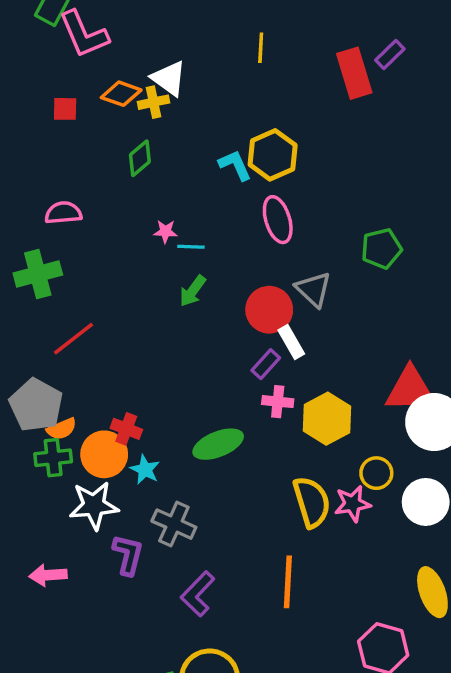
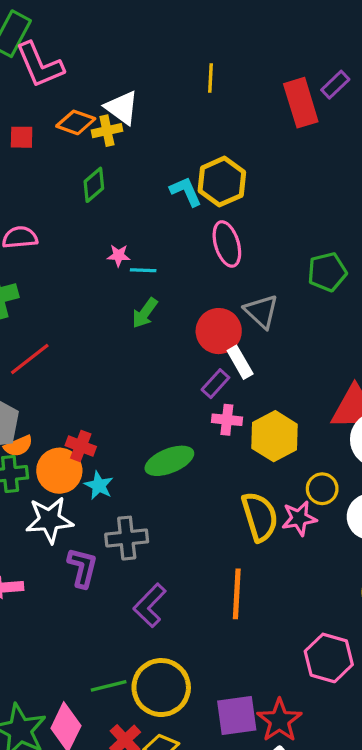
gray cross: (174, 524) -> (127, 538), turned -30

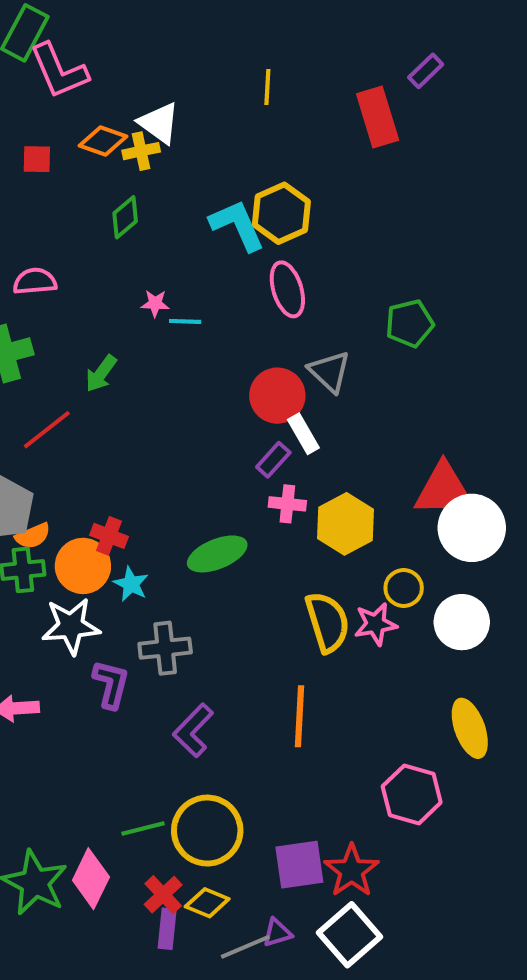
purple rectangle: (335, 85) -> (426, 71), moved
cyan L-shape: (186, 191) -> (237, 225), size x1.4
green arrow: (145, 313) -> (101, 374), moved

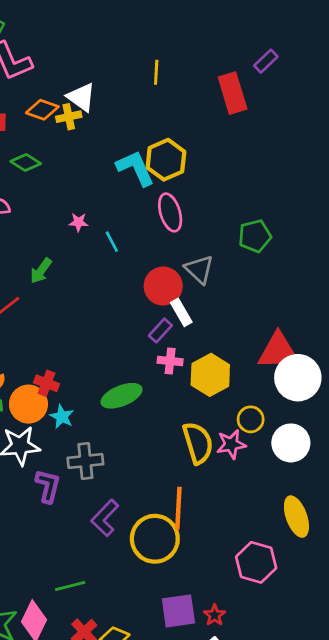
green diamond: (125, 217) -> (26, 162), moved, turned 72
cyan line: (185, 321) -> (112, 242), moved, turned 60
yellow circle: (207, 831) -> (155, 539), moved
red star: (352, 871) -> (215, 615), size x0.6

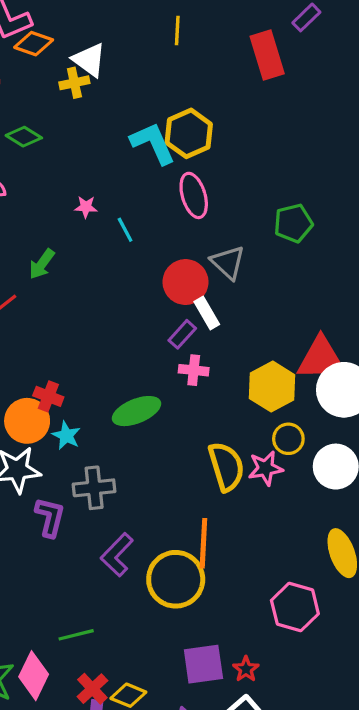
orange diamond: (42, 110) -> (34, 44), moved
yellow hexagon: (210, 375) -> (272, 387), moved

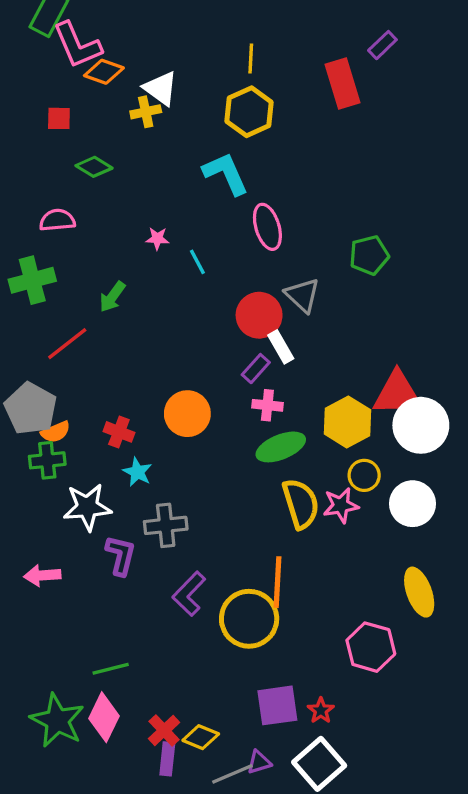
yellow hexagon: (189, 133) -> (249, 112), moved
green ellipse: (137, 411) -> (281, 447), moved
orange circle: (27, 421) -> (187, 414), moved
green line: (76, 635) -> (111, 669), moved

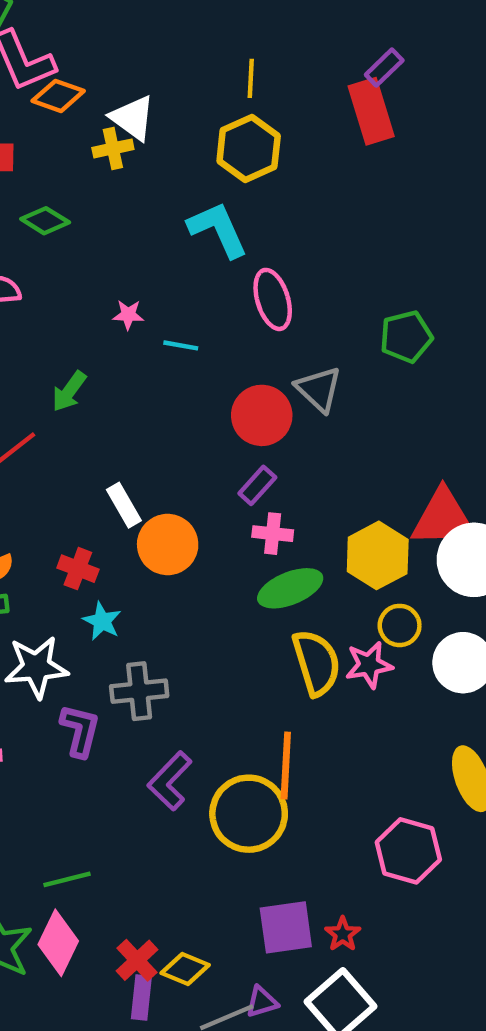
purple rectangle: (382, 45) -> (384, 67), moved
cyan line: (197, 262) -> (181, 345), turned -52
white rectangle: (281, 347) -> (124, 505), moved

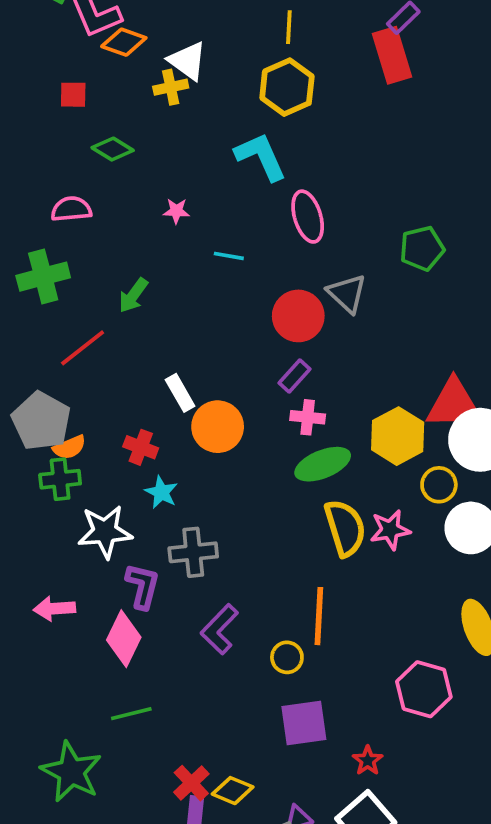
pink star: (128, 315) -> (176, 211), moved
yellow circle: (400, 625) -> (439, 485), moved
yellow circle: (249, 814) -> (287, 657), size x0.5
purple square: (286, 927) -> (304, 723), moved
pink diamond: (58, 943) -> (124, 639), moved

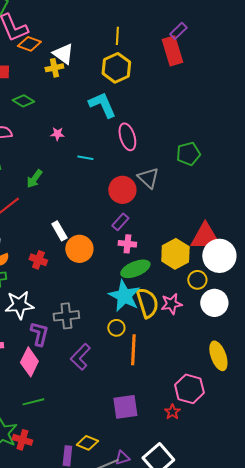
cyan star: (161, 492) -> (124, 296), moved, size x1.8
yellow circle: (287, 657) -> (116, 328), moved
red star: (368, 761) -> (172, 412), moved
red cross: (191, 783) -> (22, 440), moved, turned -30

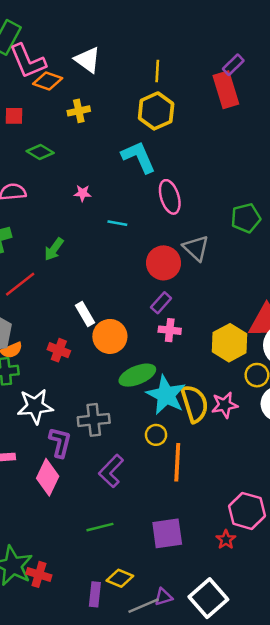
white triangle: (63, 54) -> (87, 60), moved
green ellipse: (135, 269) -> (137, 375), moved
green line: (33, 402) -> (100, 527), moved

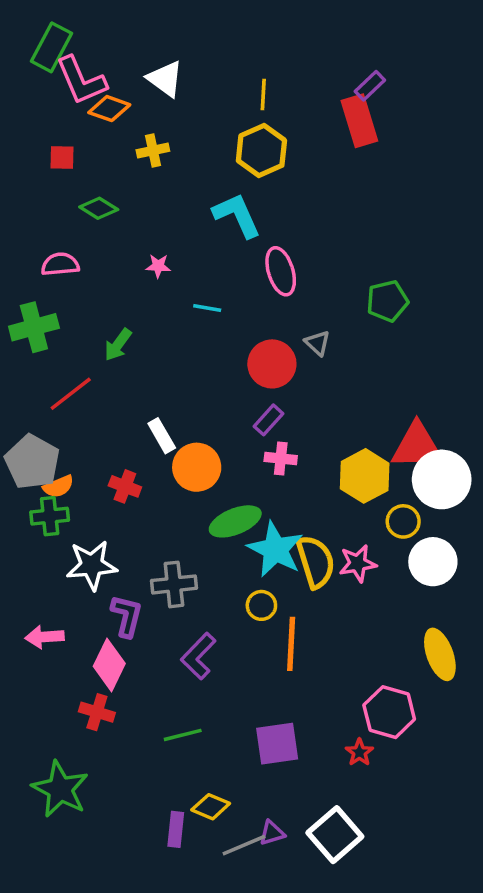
gray triangle: (196, 248) -> (317, 343), size x0.7
red cross: (39, 574) -> (97, 712), moved

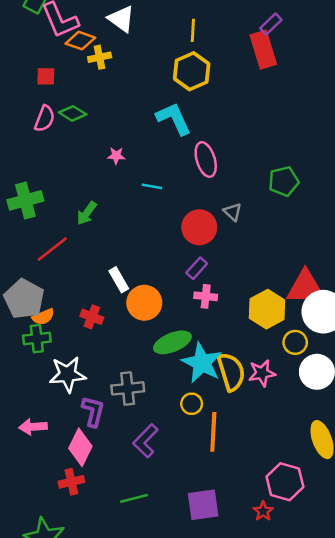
yellow cross: (153, 151) -> (100, 57), moved
pink semicircle: (60, 264) -> (45, 119), moved, turned 116
red cross: (97, 712) -> (71, 482), turned -30

